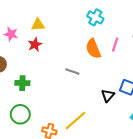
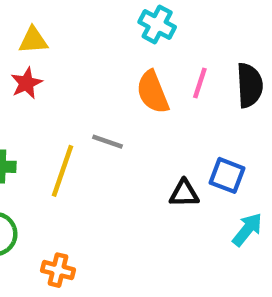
black triangle: (108, 96) -> (184, 193), turned 48
yellow line: (75, 121) -> (63, 171), moved, turned -30

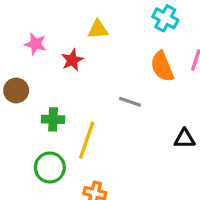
yellow triangle: (33, 40) -> (98, 30), moved
yellow line: (63, 171) -> (87, 140), moved

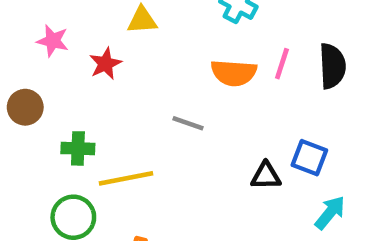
orange semicircle: (162, 66) -> (234, 73), turned -64
yellow line: (87, 140) -> (126, 178), turned 60

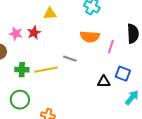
pink star: (53, 41) -> (16, 34), moved
pink line: (282, 64) -> (111, 47), moved
yellow line: (126, 178) -> (46, 70), moved

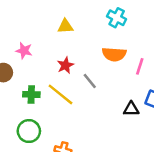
red star: (34, 33) -> (65, 65), moved
gray line: (70, 59) -> (90, 81), turned 32
yellow line: (46, 70) -> (61, 94), turned 50

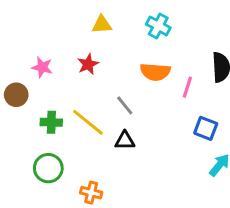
yellow triangle: (65, 26) -> (102, 24), moved
red star: (65, 65) -> (88, 64), moved
black triangle: (131, 109) -> (125, 141), moved

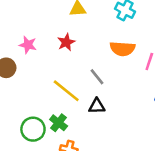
green cross: (51, 122) -> (59, 123), moved, turned 36

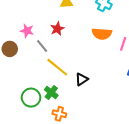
gray line: (97, 77) -> (42, 46), moved
black triangle: (97, 106) -> (82, 79), turned -32

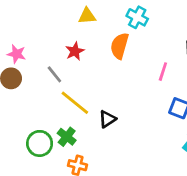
pink star: (27, 31) -> (16, 54), moved
orange semicircle: (102, 34) -> (120, 46), moved, turned 102

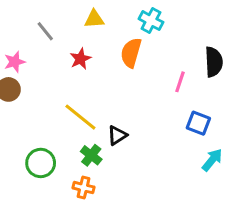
pink star: (16, 54) -> (15, 62), turned -30
gray line: (54, 74) -> (45, 31), moved
green cross: (67, 137) -> (91, 155), moved

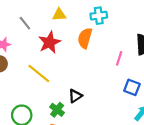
cyan cross: (151, 21) -> (99, 16), turned -35
red star: (80, 59) -> (50, 42), size x1.5
yellow line: (80, 117) -> (39, 73), moved

